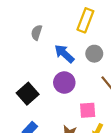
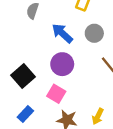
pink square: (88, 110) -> (56, 94), moved, turned 35

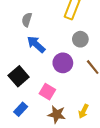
blue arrow: (62, 33) -> (36, 44), moved
purple circle: (62, 64) -> (63, 63), moved

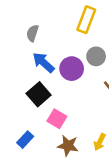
purple circle: (63, 63) -> (72, 69), moved
black square: (19, 76) -> (39, 94), moved

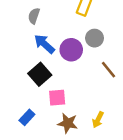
pink square: (57, 119) -> (57, 98), turned -36

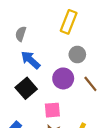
purple circle: (71, 50) -> (63, 78), moved
pink square: (57, 98) -> (52, 110), moved

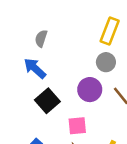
yellow rectangle: (69, 22) -> (110, 31), moved
blue arrow: (31, 60) -> (35, 68), moved

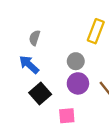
gray circle: (106, 62) -> (76, 61), moved

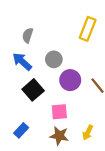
gray circle: (76, 61) -> (54, 59), moved

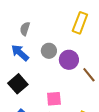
purple circle: (70, 80) -> (69, 60), moved
black square: (33, 90) -> (18, 84), moved

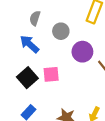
gray circle: (49, 51) -> (61, 31), moved
pink square: (54, 99) -> (51, 74), moved

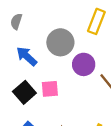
gray semicircle: (35, 18) -> (16, 21), moved
gray circle: (61, 31) -> (60, 42), size x1.5

